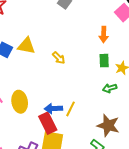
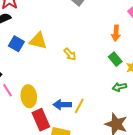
green rectangle: (104, 61) -> (115, 59), turned -40
red rectangle: (48, 123) -> (41, 120), moved

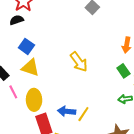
yellow triangle: (38, 41) -> (30, 68), moved
yellow arrow: (70, 54) -> (79, 62), size x1.5

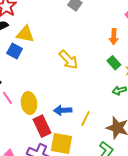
yellow triangle: (30, 68) -> (25, 34), moved
yellow line: (83, 114) -> (85, 118), moved

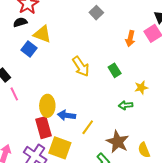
orange arrow: (114, 37) -> (130, 38), moved
green rectangle: (114, 63) -> (115, 70), moved
yellow ellipse: (29, 103) -> (47, 106), moved

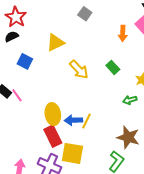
yellow triangle: (42, 34) -> (55, 43), moved, turned -36
pink line: (14, 94) -> (17, 95), moved
yellow line: (88, 127) -> (87, 121), moved

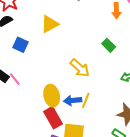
yellow arrow: (79, 69) -> (80, 68), moved

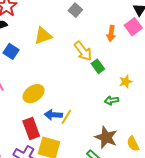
yellow arrow: (80, 68) -> (83, 51), moved
yellow ellipse: (52, 96) -> (34, 94), moved, turned 60

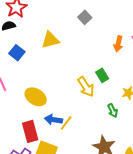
yellow arrow: (83, 51) -> (86, 87), moved
yellow ellipse: (34, 94) -> (36, 97), turned 60
green arrow: (111, 100) -> (113, 111), turned -112

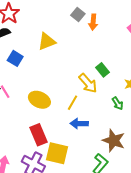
orange arrow: (118, 44) -> (93, 22), moved
blue arrow: (53, 120) -> (79, 124), moved
yellow line: (66, 123) -> (73, 103), moved

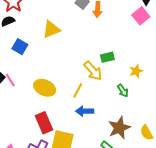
green rectangle: (103, 70) -> (107, 57), turned -64
brown star: (114, 141) -> (119, 128), turned 30

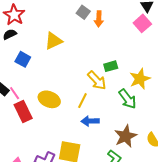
yellow star: (136, 71) -> (140, 79), size x1.5
green arrow: (123, 91) -> (127, 99), size x1.5
red rectangle: (44, 123) -> (23, 112), moved

